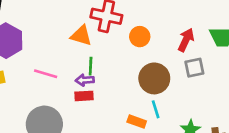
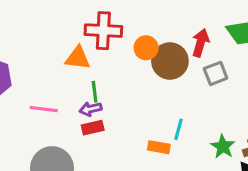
brown circle: (154, 78) -> (170, 61), moved
cyan line: (156, 109) -> (179, 129), turned 42

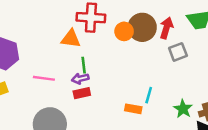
brown circle: (170, 61) -> (142, 27), moved

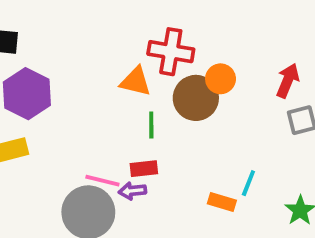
brown circle: (142, 27) -> (196, 98), moved
pink line: (44, 78) -> (102, 181), moved
purple arrow: (80, 79) -> (132, 191), moved

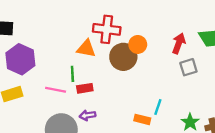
green line: (151, 125) -> (72, 74), moved
red rectangle: (144, 169) -> (85, 88), moved
pink line: (102, 181) -> (56, 90), moved

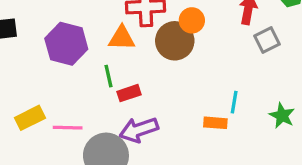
purple hexagon: (20, 59) -> (66, 44), moved
pink line: (56, 90) -> (68, 128), moved
purple arrow: (87, 115) -> (139, 130), size x1.6

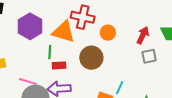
orange triangle: (122, 38) -> (64, 32), size x1.4
brown circle: (175, 41) -> (91, 58), moved
pink line: (68, 128) -> (28, 81), moved

